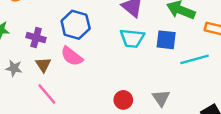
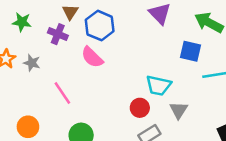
cyan trapezoid: (132, 38) -> (159, 85), moved
brown triangle: (43, 65) -> (70, 12), moved

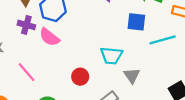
purple cross: (58, 34) -> (26, 25), moved
red circle: (140, 108) -> (80, 77), moved

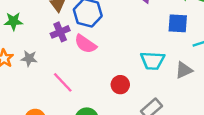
purple cross: (26, 25) -> (60, 32), turned -36
gray triangle: (132, 76) -> (184, 70), moved, turned 42

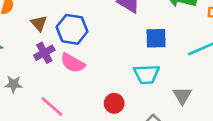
blue square: (178, 23) -> (156, 38), moved
gray triangle: (184, 70) -> (182, 96), moved, turned -30

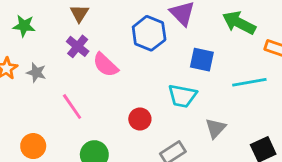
blue hexagon: (72, 29) -> (149, 33), moved
purple cross: (44, 53) -> (78, 46), turned -36

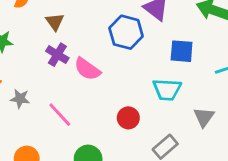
gray star: (36, 73) -> (20, 99), moved

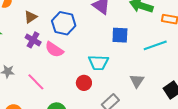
brown triangle: (55, 22) -> (31, 17), turned 32
blue hexagon: (126, 32) -> (64, 23), moved
cyan trapezoid: (167, 90) -> (99, 63), moved

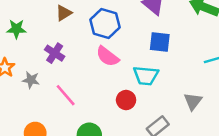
blue square: (120, 35) -> (160, 42), moved
purple cross: (33, 40) -> (55, 53), moved
pink semicircle: (54, 49) -> (108, 56), moved

